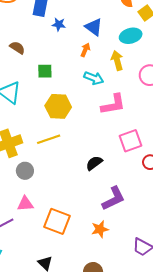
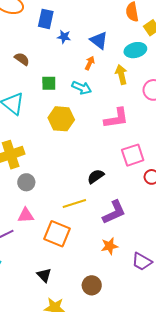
cyan arrow: (94, 78) -> (82, 88), moved
yellow line: (49, 139) -> (74, 203), moved
orange star: (100, 229) -> (109, 246), moved

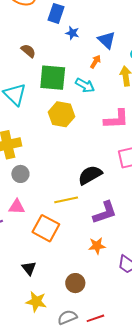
green square: (49, 83) -> (53, 78), size x1.8
black semicircle: (96, 176) -> (90, 175), size x1.4

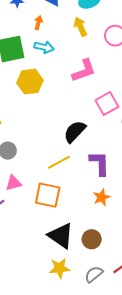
orange arrow: (95, 62) -> (38, 23), moved
purple L-shape: (105, 213) -> (100, 163), turned -56
black triangle: (29, 268) -> (61, 236), moved, size x1.8

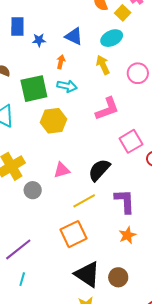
pink triangle: (14, 183) -> (62, 170), moved
orange square: (48, 195) -> (73, 234), turned -36

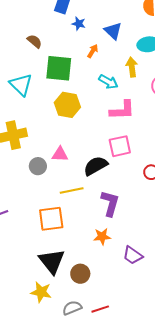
cyan arrow: (67, 86) -> (108, 82), moved
pink square: (131, 141) -> (120, 146), moved
gray circle: (33, 190) -> (38, 166), moved

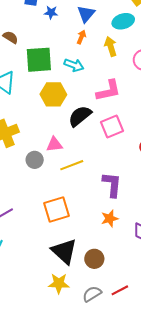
blue triangle: (113, 31) -> (86, 14), turned 36
orange arrow: (93, 51) -> (81, 37), moved
cyan arrow: (108, 82) -> (74, 65), moved
black semicircle: (96, 166) -> (80, 116), moved
yellow line: (72, 190) -> (72, 165), moved

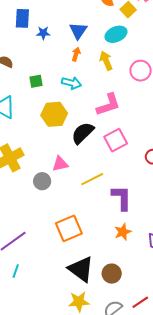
green square: (39, 60) -> (36, 81), size x0.5
yellow line: (72, 165) -> (92, 179), moved

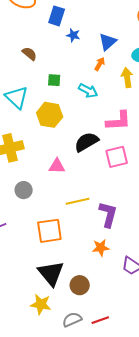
yellow hexagon: (54, 114) -> (50, 115), moved
yellow line: (92, 179) -> (78, 201), moved
gray circle: (42, 181) -> (24, 190), moved

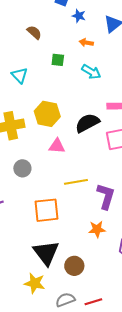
orange arrow: (100, 64) -> (86, 43), moved, turned -112
cyan triangle: (17, 97) -> (20, 75), size x0.7
yellow hexagon: (50, 115) -> (47, 114), moved

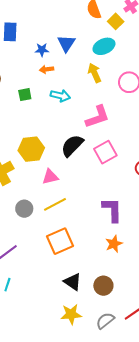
blue star: (79, 16) -> (42, 50), moved
yellow line: (76, 182) -> (55, 204), moved
black triangle: (46, 253) -> (73, 282), size x0.7

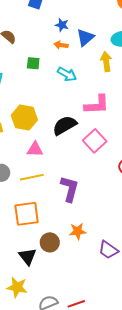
blue triangle: (66, 43) -> (85, 37), moved
pink square: (105, 152) -> (95, 141), turned -30
purple L-shape: (112, 210) -> (70, 189), moved
brown circle: (103, 286) -> (50, 242), moved

